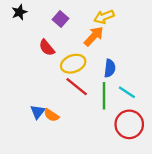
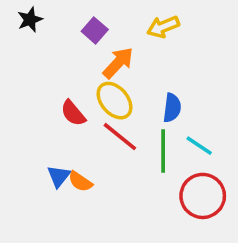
orange arrow: (94, 36) -> (118, 63), moved
red semicircle: (47, 48) -> (73, 113), moved
yellow ellipse: (73, 64) -> (115, 101), turned 70

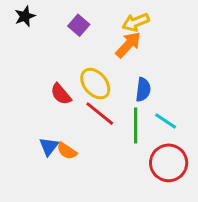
orange arrow: (118, 63) -> (128, 45), moved

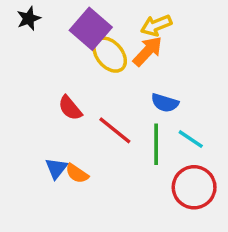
purple square: (79, 25) -> (91, 29), size x1.6
yellow ellipse: (95, 84) -> (110, 55), moved
blue semicircle: (143, 90) -> (165, 103), turned 100

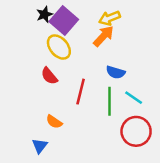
black star: (29, 18) -> (44, 14), moved
yellow ellipse: (110, 55) -> (59, 47), moved
red line: (115, 130) -> (81, 92), turned 65
blue triangle: (56, 168) -> (40, 146), moved

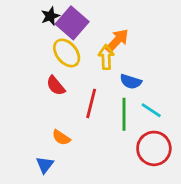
yellow arrow: (110, 18) -> (106, 57), moved, turned 110

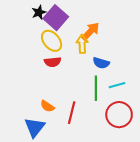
red semicircle: (56, 86) -> (53, 62), moved, turned -56
red line: (91, 103) -> (72, 113), moved
cyan line: (151, 110) -> (117, 85), turned -49
blue triangle: (45, 165) -> (35, 127), size x1.5

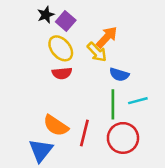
purple square: (56, 18) -> (66, 21), size x0.7
yellow arrow: (82, 44) -> (97, 52), turned 138
orange semicircle: (47, 106) -> (56, 126), size x1.5
red circle: (119, 115) -> (123, 138), moved

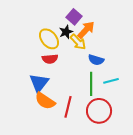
black star: (46, 15) -> (66, 32), moved
purple square: (66, 21) -> (74, 17), moved
blue triangle: (41, 150) -> (39, 83), moved

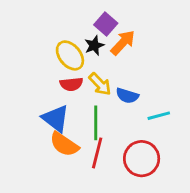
yellow arrow: (78, 42) -> (100, 84), moved
blue semicircle: (96, 60) -> (127, 96), moved
blue triangle: (39, 83) -> (56, 119), turned -30
green line: (91, 84) -> (96, 123), moved

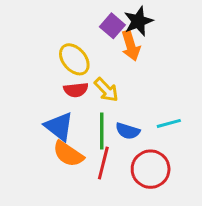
orange arrow: (123, 43) -> (131, 46), turned 120
black star: (94, 45) -> (138, 21), moved, size x1.4
blue semicircle: (127, 96) -> (128, 131), moved

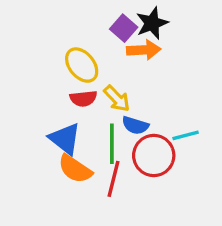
orange arrow: (131, 46) -> (144, 50), turned -76
blue semicircle: (128, 131) -> (135, 125), moved
red circle: (151, 169) -> (154, 155), moved

